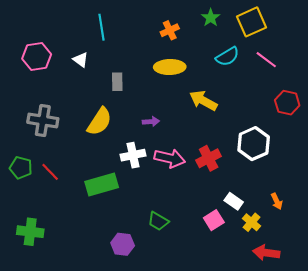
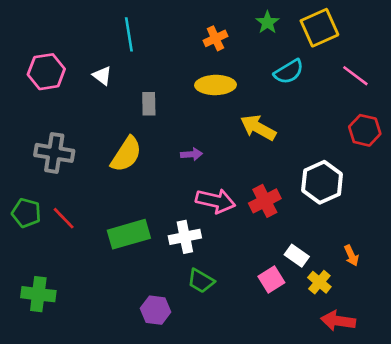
pink line: (266, 60) -> (355, 76), moved
white cross: (133, 155) -> (185, 237), moved

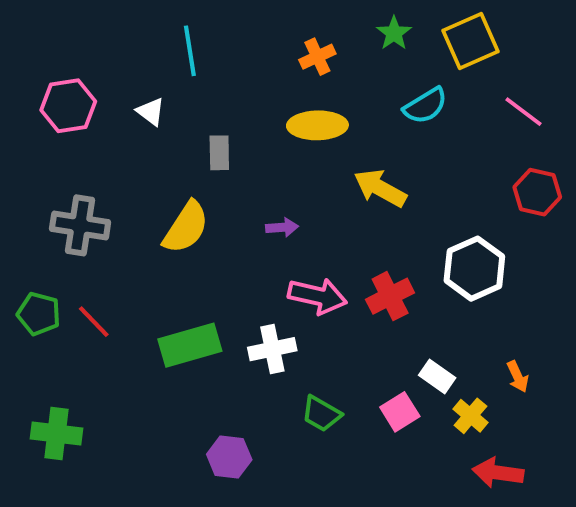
green trapezoid: (201, 281) -> (321, 414), moved

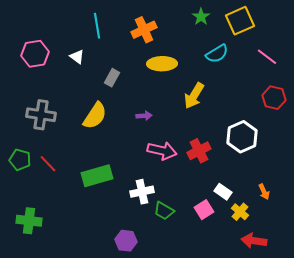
orange cross: (317, 57) -> (144, 30), moved, size x1.4
gray rectangle: (219, 153) -> (112, 78), turned 30
yellow arrow: (380, 188) -> (194, 96), turned -88
white cross: (272, 349) -> (142, 192), moved
purple hexagon: (229, 457) -> (126, 241), moved

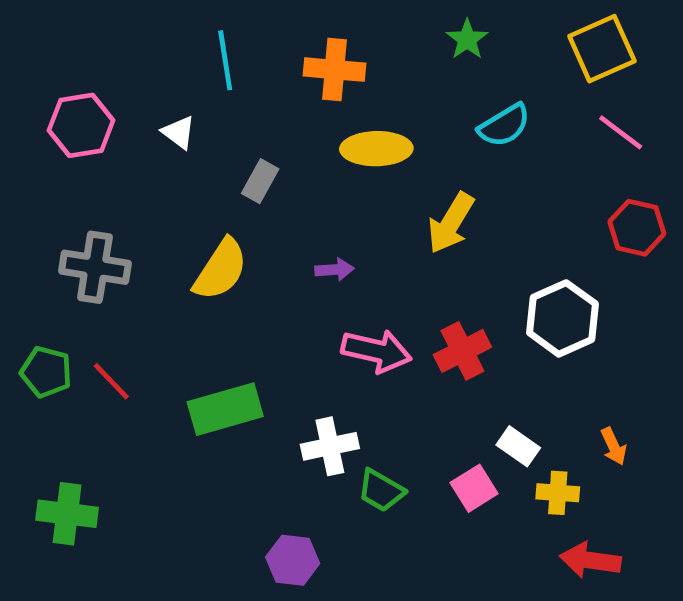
yellow square: (240, 21) -> (602, 49), moved
orange cross: (144, 30) -> (335, 70), turned 30
yellow cross: (240, 212) -> (558, 493), turned -36

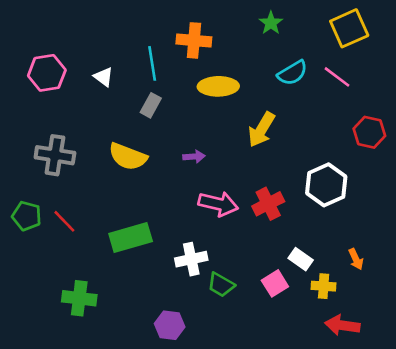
cyan line: (225, 60) -> (152, 63), moved
pink line: (621, 132) -> (337, 77), moved
yellow semicircle: (221, 270) -> (128, 157), turned 78
green cross: (67, 514) -> (79, 298), moved

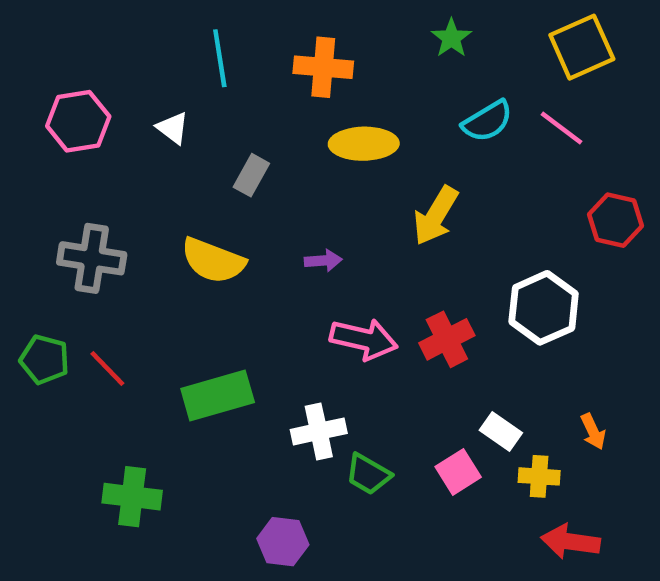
cyan line: (152, 63) -> (220, 58), moved

